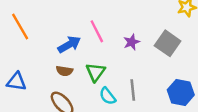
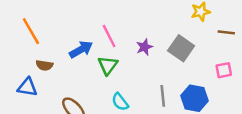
brown semicircle: (64, 71) -> (44, 65), moved
green triangle: (96, 72) -> (108, 65), moved
gray line: (133, 90) -> (163, 96), moved

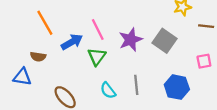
orange line: (31, 31) -> (45, 23), moved
purple star: (144, 47) -> (131, 40), size x1.5
gray line: (163, 96) -> (136, 85), moved

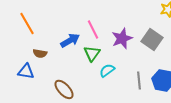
orange line: (45, 23) -> (27, 23), moved
gray line: (136, 85) -> (139, 80), moved
cyan semicircle: (108, 90) -> (107, 70), moved, turned 91

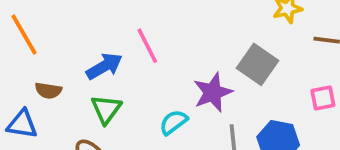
purple star: (122, 38) -> (213, 92), moved
green triangle: (92, 53) -> (106, 109), moved

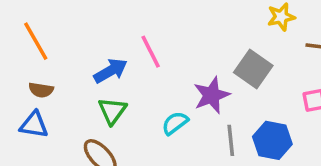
brown semicircle: (48, 91) -> (41, 90), moved

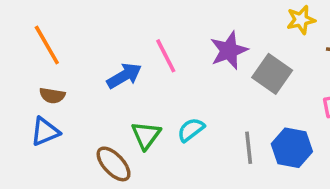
purple star: (212, 95) -> (229, 50), moved
green triangle: (112, 111) -> (146, 135), moved
blue triangle: (34, 125) -> (45, 132), turned -32

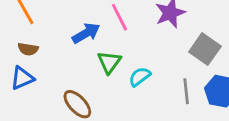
gray square: (272, 74) -> (205, 49), moved
green triangle: (146, 135) -> (109, 62), moved

